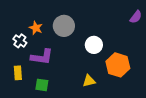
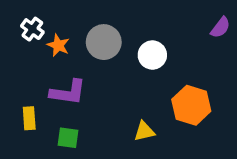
white cross: (20, 41) -> (32, 29), moved
white circle: (94, 45) -> (152, 55), moved

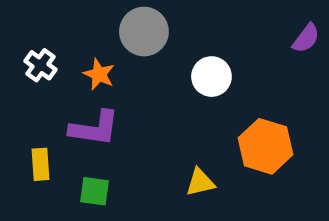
white cross: (32, 29) -> (40, 65), moved
gray circle: (104, 42) -> (144, 32), moved
orange star: (58, 45) -> (99, 74), moved

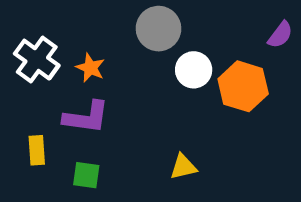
gray circle: (144, 32) -> (159, 29), moved
white cross: (40, 65) -> (37, 60), size x1.5
orange hexagon: (265, 146) -> (243, 86), moved

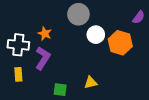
white cross: (37, 60) -> (18, 45), moved, turned -30
purple L-shape: (86, 117) -> (43, 58), turned -65
green square: (86, 175) -> (60, 90), moved

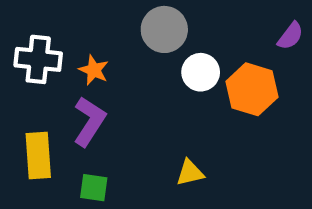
white cross: (18, 45) -> (38, 59), moved
yellow rectangle: (18, 74) -> (38, 156), size x1.5
green square: (60, 90) -> (94, 188), moved

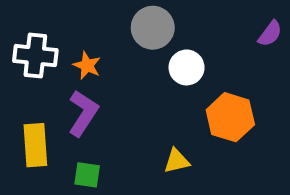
orange hexagon: (252, 89) -> (230, 117), moved

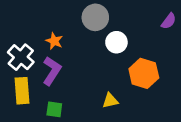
white cross: (35, 56) -> (21, 57), moved, turned 35

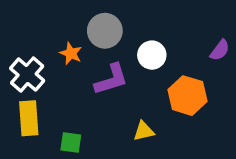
gray circle: (95, 17) -> (105, 31), moved
purple semicircle: (169, 21) -> (220, 50), moved
purple L-shape: (52, 71) -> (111, 79), moved, turned 40

